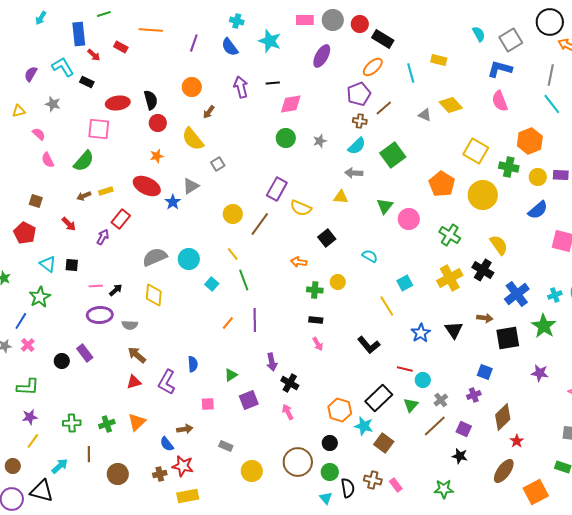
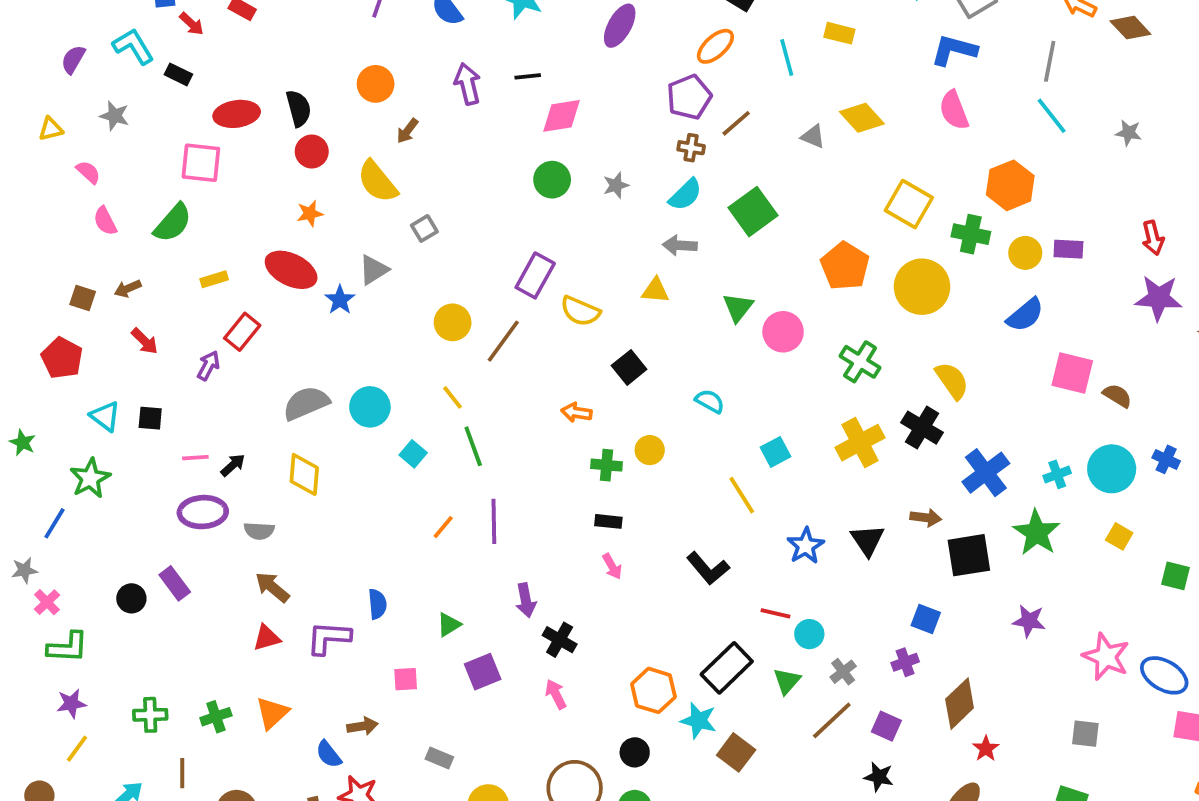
brown arrow: (84, 196) -> (128, 289), moved
pink cross: (28, 345) -> (47, 602), moved
purple L-shape: (167, 382) -> (329, 638), turned 65

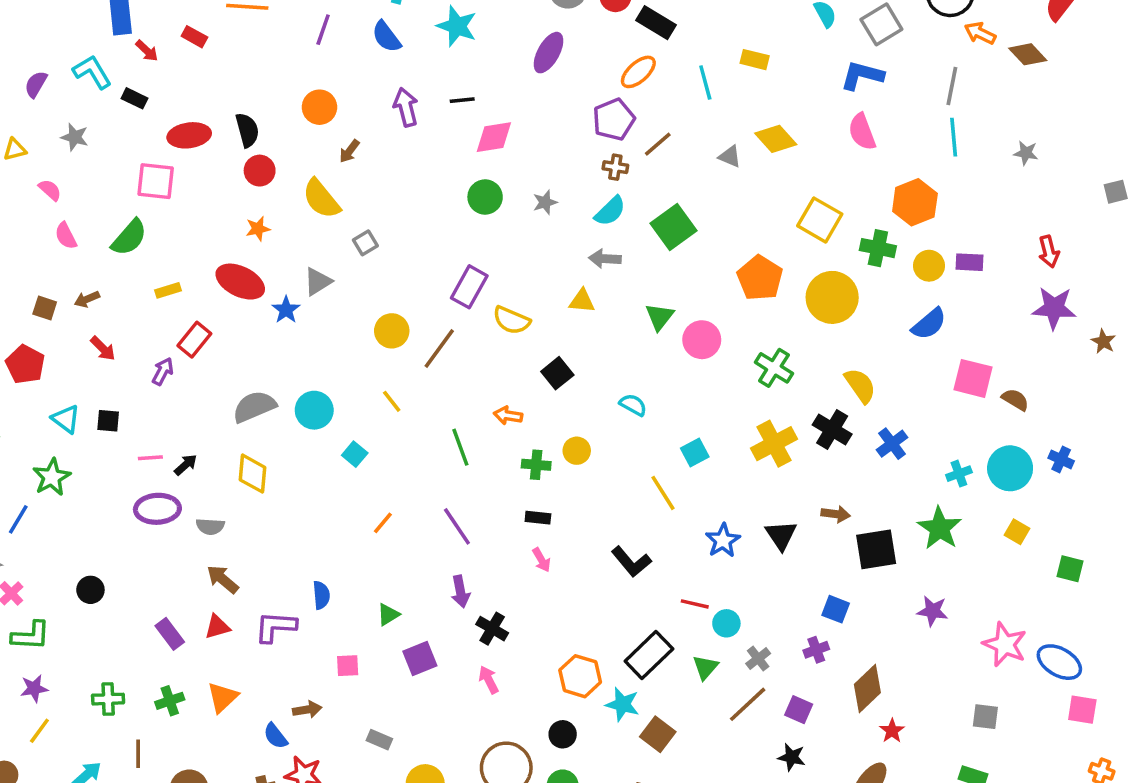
cyan line: (1052, 116) -> (954, 137), turned 33
green line: (473, 446) -> (460, 447), moved
blue cross: (986, 473) -> (892, 444), moved, size x0.7
purple line: (494, 521) -> (457, 526), moved, turned -33
purple rectangle: (175, 583) -> (170, 634), moved

